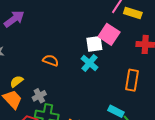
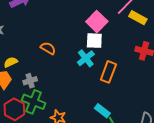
pink square: (109, 34) -> (97, 22), moved
orange rectangle: (132, 80) -> (108, 72), moved

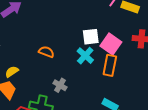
pink square: (97, 22) -> (111, 44), moved
gray cross: (30, 81) -> (60, 85), moved, turned -32

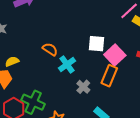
cyan cross: (85, 56) -> (67, 65), moved
gray cross: (60, 85) -> (83, 87), moved

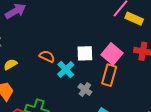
white square: (97, 44) -> (85, 53), moved
yellow semicircle: (12, 62) -> (10, 64), moved

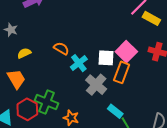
white square: (85, 53) -> (106, 58), moved
gray cross: (85, 89) -> (96, 85), size x1.5

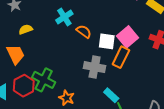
orange semicircle: (61, 48) -> (84, 31), moved
cyan cross: (79, 63) -> (64, 17), moved
gray cross: (96, 85) -> (95, 67), turned -35

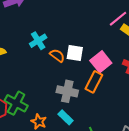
white square: (107, 41) -> (75, 53), moved
cyan rectangle: (111, 95) -> (66, 117), moved

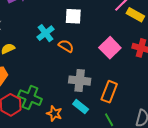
white square: (75, 53) -> (73, 16), moved
orange rectangle: (94, 82) -> (109, 92), moved

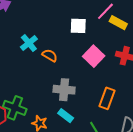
white square: (73, 16) -> (78, 26), moved
orange rectangle: (109, 92) -> (107, 98), moved

